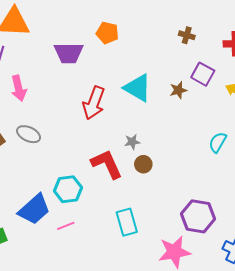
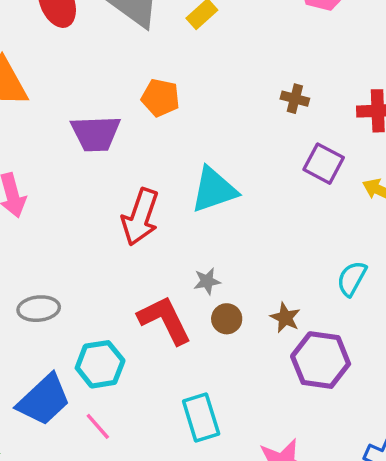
cyan triangle: (138, 88) -> (214, 190), turned -48
brown star: (178, 90) -> (285, 318), moved, turned -30
gray ellipse: (29, 134) -> (39, 309), moved, turned -30
purple hexagon: (198, 216) -> (321, 360), moved
pink line: (66, 226) -> (98, 426), turned 72

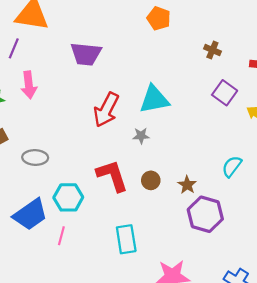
orange pentagon: (160, 98) -> (159, 18), moved
gray star: (207, 281) -> (141, 136), moved
pink line: (98, 426) -> (61, 236), turned 48

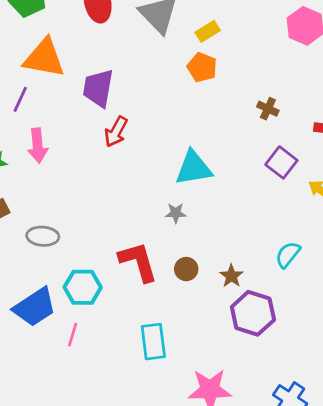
purple trapezoid: (86, 54) -> (98, 88), moved, turned 92
red arrow: (106, 110) -> (116, 132), moved, size x0.7

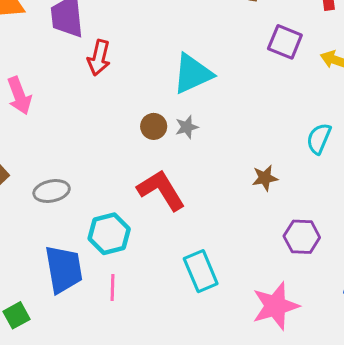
brown circle: (186, 269) -> (154, 126), moved
brown star: (231, 276) -> (265, 178), turned -30
blue trapezoid: (35, 307) -> (64, 269), turned -51
purple hexagon: (253, 313) -> (302, 237), moved, size x0.7

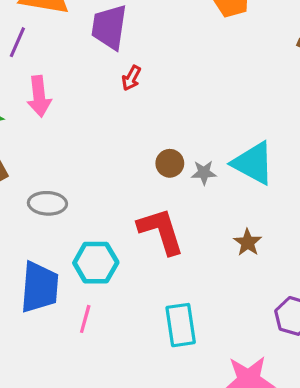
red arrow: (99, 58) -> (131, 78), size x0.7
cyan triangle: (193, 74) -> (253, 163), moved, turned 39
brown star: (265, 178) -> (248, 242), moved, turned 30

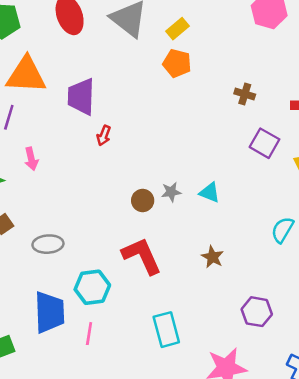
pink arrow: (39, 96) -> (31, 159), size x0.7
cyan triangle: (253, 163) -> (210, 193), size x0.6
gray star: (204, 173) -> (171, 192), moved

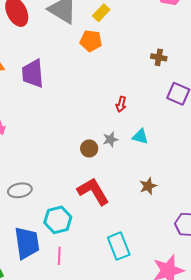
orange pentagon: (177, 63) -> (91, 41), moved
red arrow: (104, 136) -> (121, 104), moved
brown star: (213, 257) -> (148, 186), turned 30

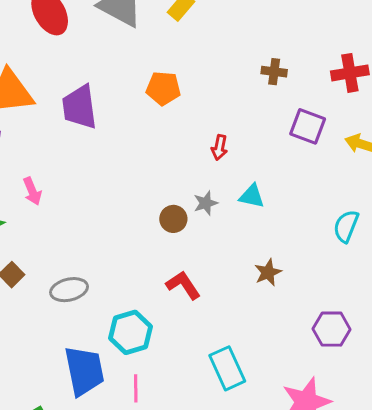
orange pentagon: (91, 41) -> (163, 88), moved
red L-shape: (93, 191) -> (183, 285), size x0.7

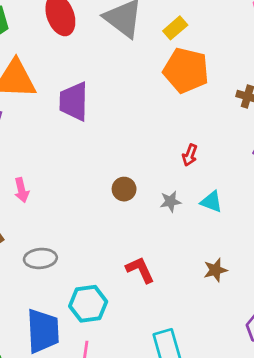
orange pentagon: (163, 88) -> (186, 70), moved, size x1.5
pink arrow: (32, 191) -> (22, 190), moved
brown circle: (173, 219) -> (124, 189), moved

